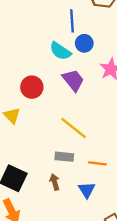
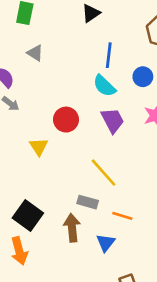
blue line: (72, 21) -> (109, 55), moved
blue circle: (84, 43) -> (143, 77), moved
brown arrow: (55, 182) -> (72, 228), size x1.5

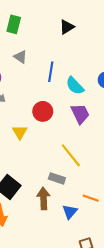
blue line: (109, 55) -> (51, 72), moved
orange line: (122, 216) -> (91, 198), moved

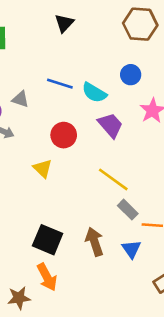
gray triangle: (20, 57) -> (21, 99), moved
blue line: (51, 72) -> (60, 84), turned -66
gray rectangle: (57, 178) -> (128, 210), moved, turned 42

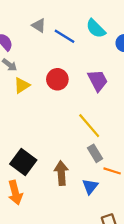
cyan semicircle: (94, 93) -> (96, 29), moved
gray triangle: (21, 99) -> (39, 25), moved
yellow triangle: (43, 168) -> (22, 85), moved, turned 30

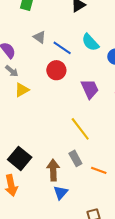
red circle: (57, 79) -> (56, 70), moved
gray rectangle: (95, 153) -> (75, 158), moved
blue triangle: (90, 186) -> (61, 193), moved

